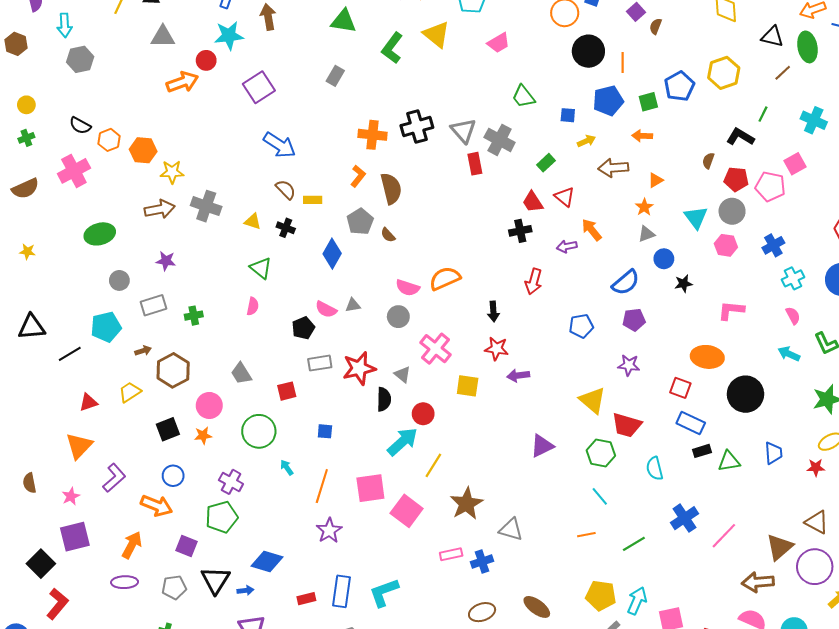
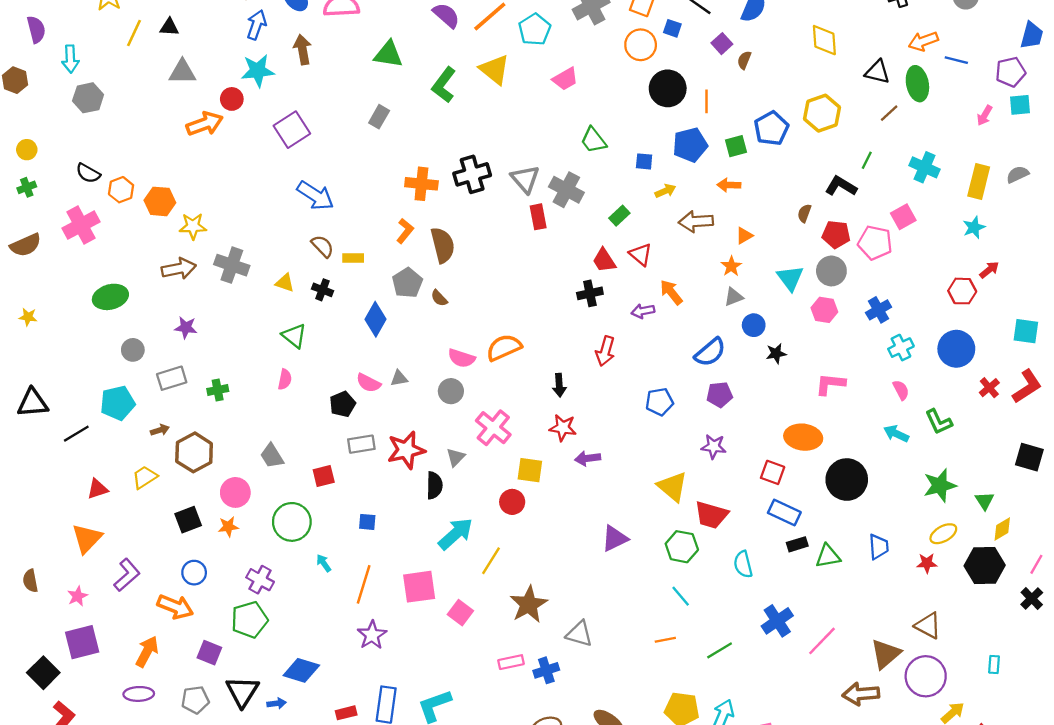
gray triangle: (402, 374) -> (456, 457), turned 36
red circle: (423, 414) -> (512, 502), moved
pink square: (407, 511) -> (460, 613), size x0.7

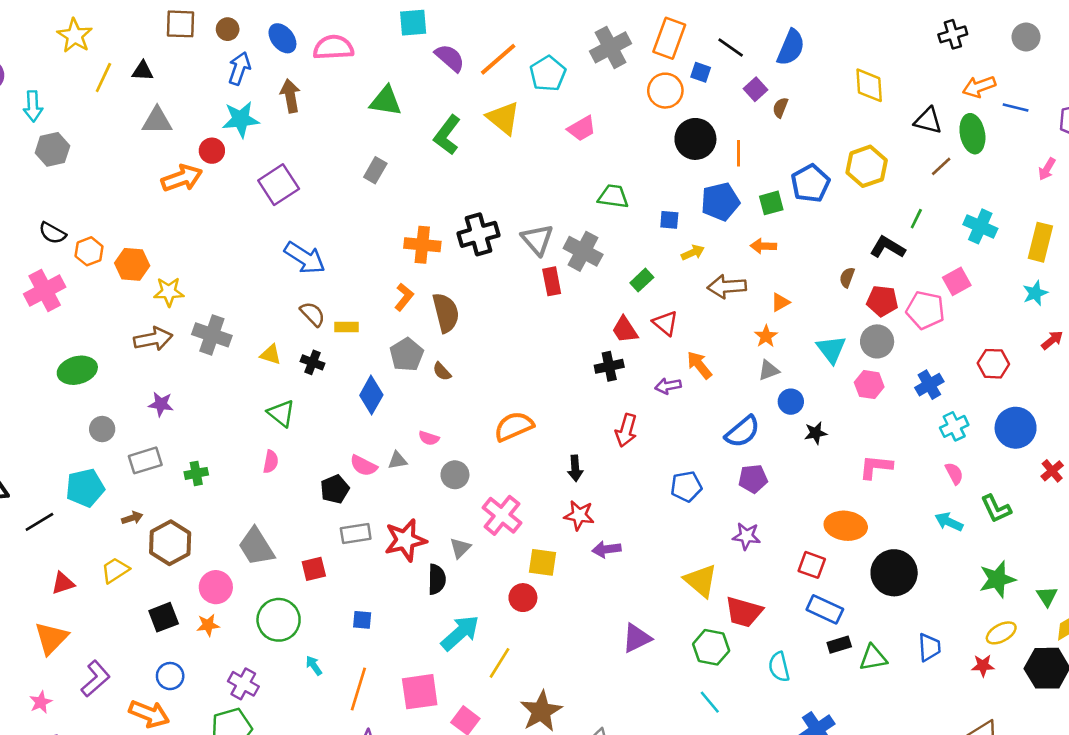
green trapezoid: (593, 140) -> (613, 196), turned 136
red hexagon: (962, 291) -> (993, 364), moved
pink semicircle: (462, 358) -> (429, 438), moved, size x0.7
gray trapezoid: (272, 456) -> (256, 547), size x1.4

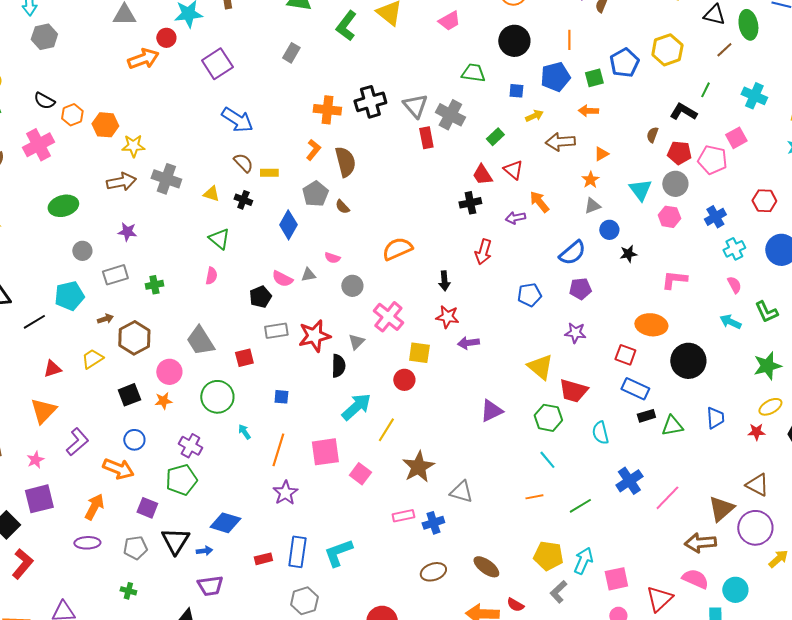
black circle: (695, 139) -> (514, 41), moved

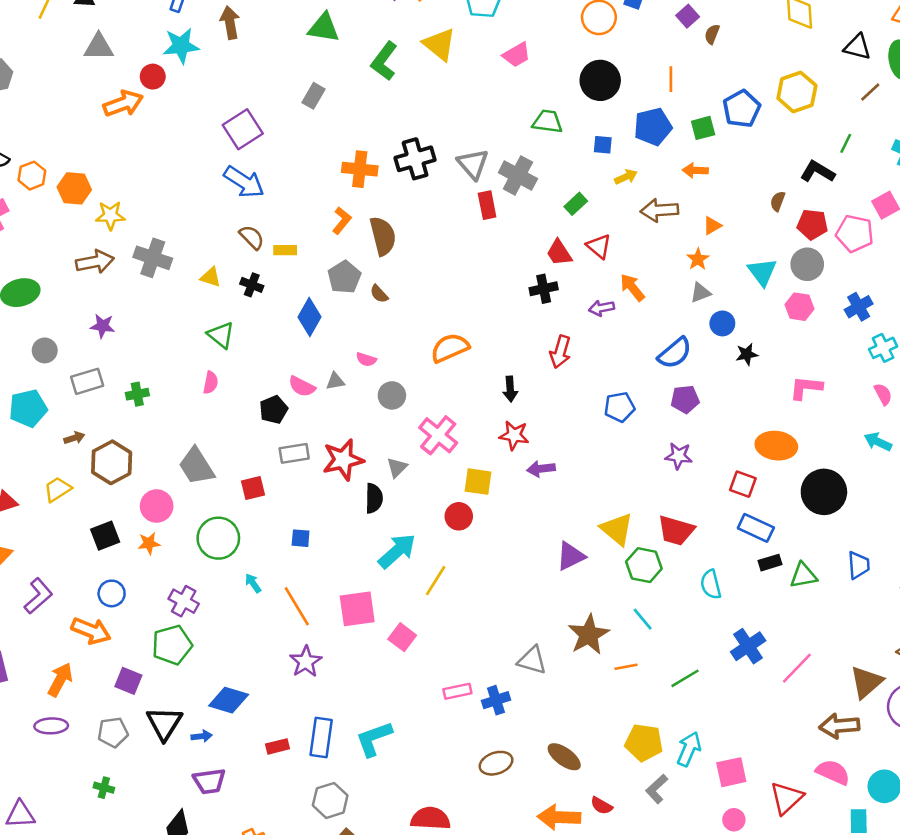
purple square: (217, 64) -> (243, 129), moved
yellow triangle: (540, 367) -> (617, 529), moved
orange line: (278, 450) -> (297, 606), turned -48
brown star: (418, 467) -> (589, 635), moved

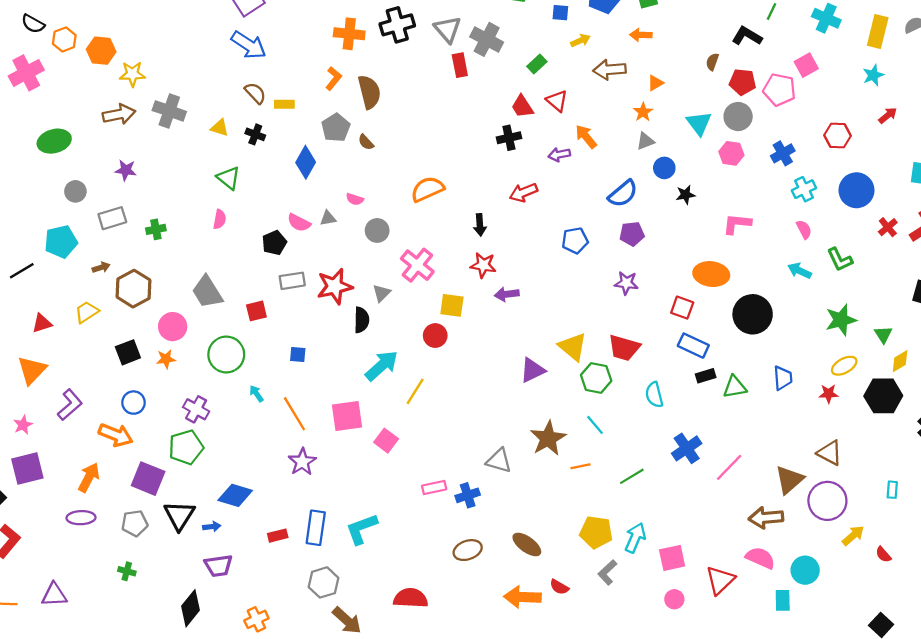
red arrow: (560, 352) -> (523, 192), turned 52
purple square: (128, 681) -> (148, 479), size x1.4

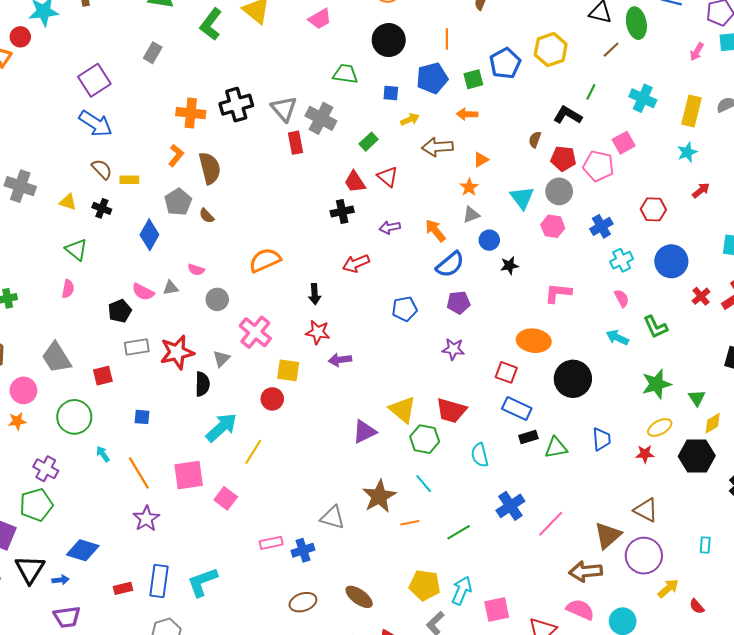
orange arrow: (586, 137) -> (435, 231), moved

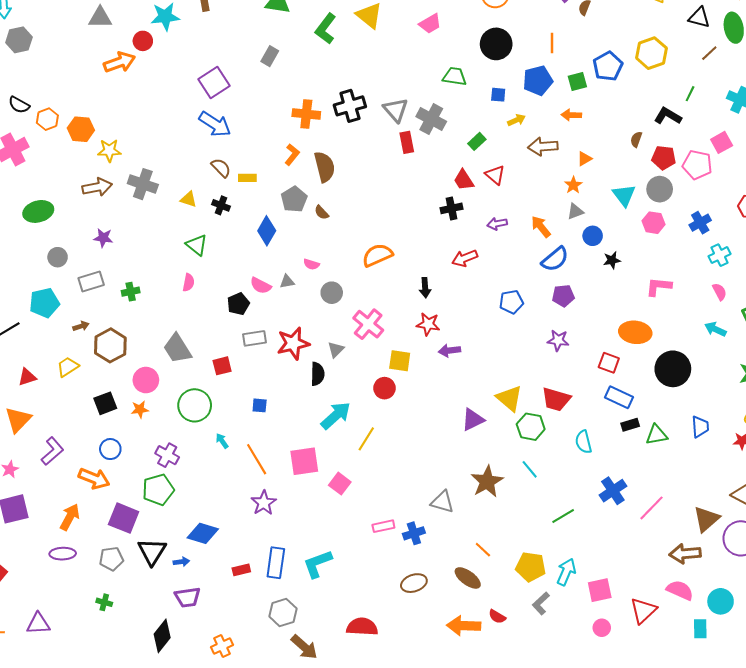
orange line: (410, 523) -> (483, 550), moved, turned 54

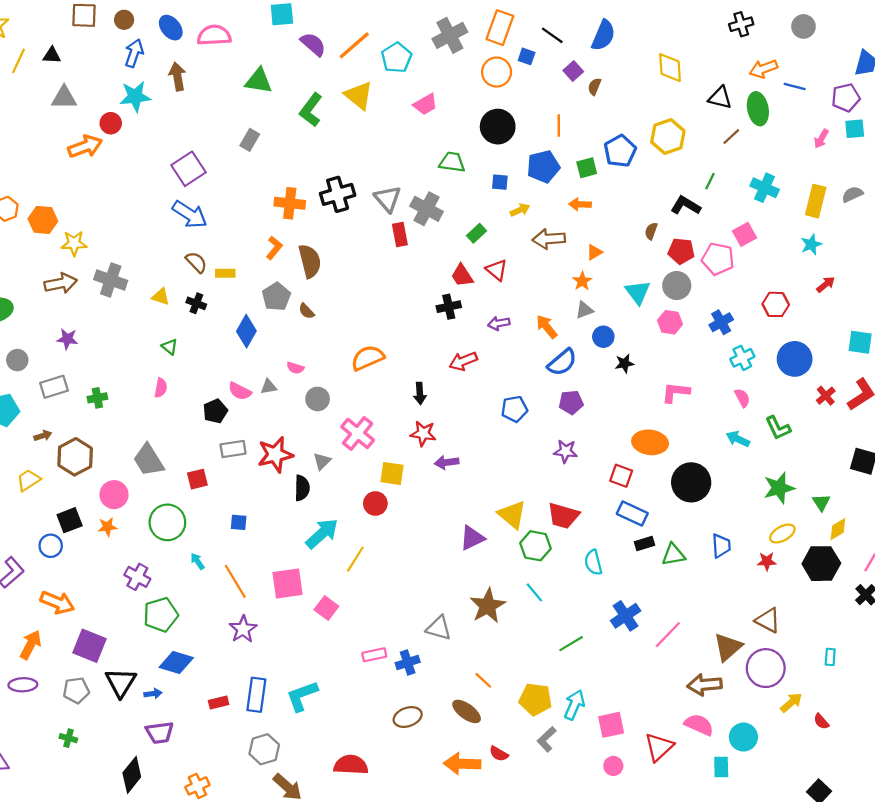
green triangle: (197, 245) -> (170, 347), size x0.7
blue circle: (110, 449) -> (51, 546), moved
green pentagon: (158, 490) -> (161, 615), moved

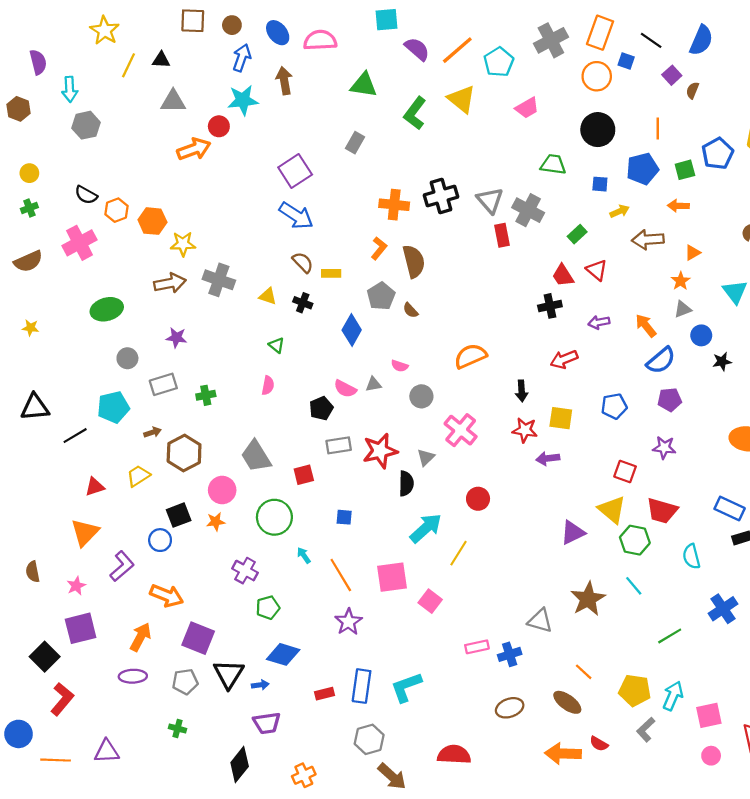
yellow square: (392, 473) -> (561, 418), moved
red square: (621, 476) -> (625, 471), moved
green pentagon: (161, 615) -> (268, 608), size x0.7

